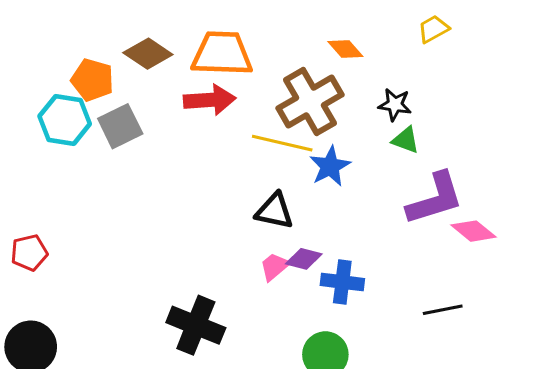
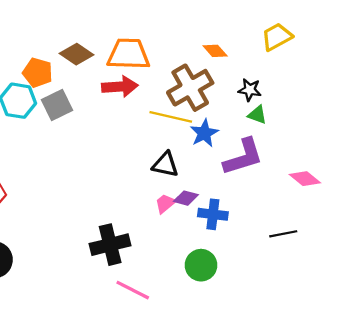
yellow trapezoid: (433, 29) -> (277, 37), size x1.4
purple L-shape: (435, 199) -> (243, 157), moved
black cross: (196, 325) -> (110, 245), turned -36

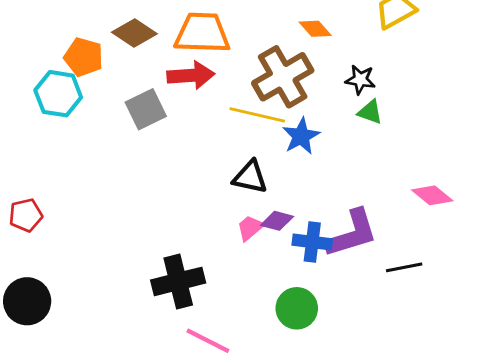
gray square: (57, 105) -> (146, 109), moved
purple L-shape: (243, 157) -> (352, 233), moved

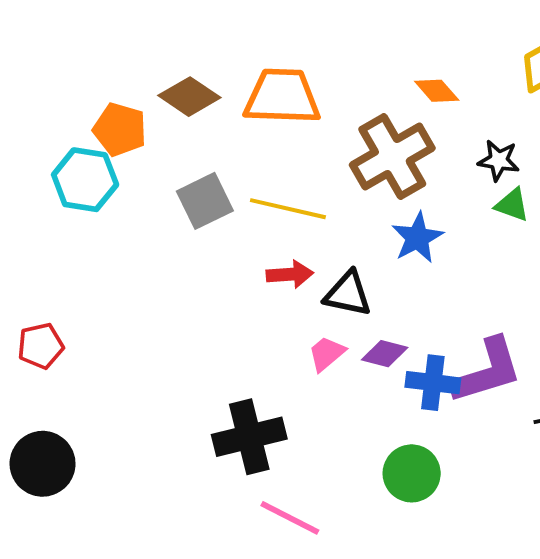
red arrow: (191, 75) -> (290, 274), moved, size x0.7
yellow line: (257, 115) -> (288, 209), moved
pink trapezoid: (250, 228) -> (327, 354), moved

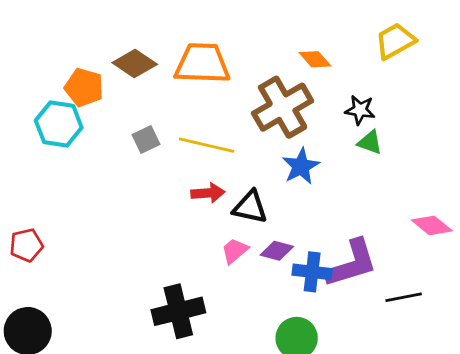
gray square: (205, 201) -> (146, 140), size x0.7

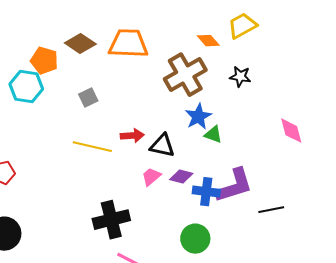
yellow trapezoid: (395, 41) -> (242, 26), moved
green triangle: (370, 142) -> (213, 135), moved
yellow line: (207, 145) -> (92, 147), moved
pink diamond: (432, 225) -> (291, 131), moved, turned 36

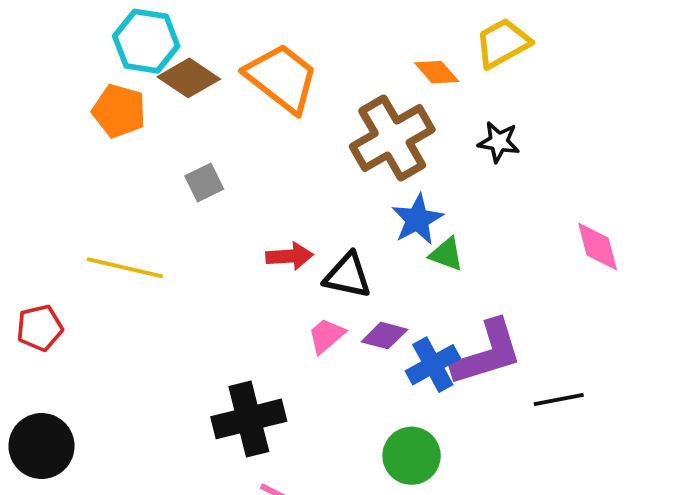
orange trapezoid: (128, 44) -> (282, 78), turned 36
cyan hexagon: (26, 87) -> (146, 41), moved
yellow line: (92, 147) -> (125, 268), moved
blue cross: (206, 192) -> (433, 365), turned -36

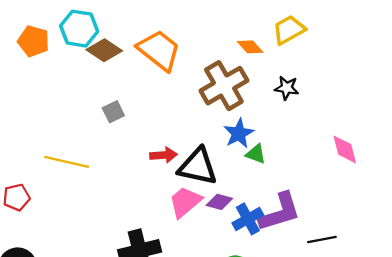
orange pentagon: (119, 111) -> (34, 41), moved
black triangle: (348, 276) -> (198, 167), size x1.4
pink trapezoid: (326, 336) -> (185, 202), size x1.5

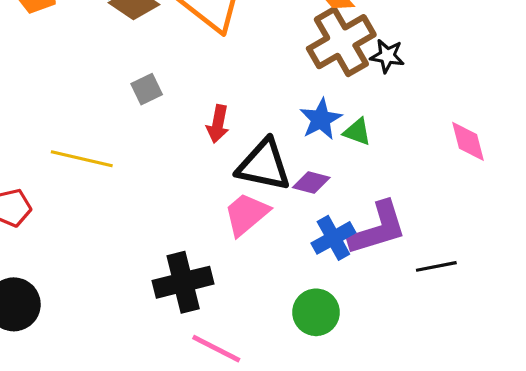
brown cross: (224, 86) -> (341, 42), moved
green triangle: (256, 154) -> (357, 132), moved
red arrow: (163, 155) -> (218, 124), moved, turned 105
purple diamond: (219, 202) -> (311, 183), moved

